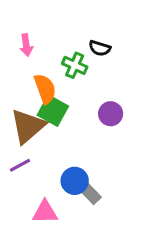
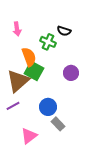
blue circle: (75, 181) -> (48, 107), moved
pink triangle: (45, 212) -> (29, 136), turned -36

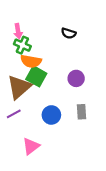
green cross: (48, 42) -> (22, 45), moved
orange semicircle: (29, 57) -> (31, 61), turned 120
gray rectangle: (58, 124) -> (81, 112), moved, turned 40

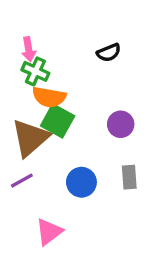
black semicircle: (69, 33) -> (109, 53), turned -40

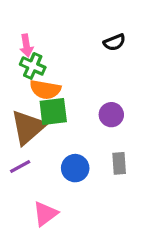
black semicircle: (109, 53) -> (114, 42), moved
green square: (58, 121) -> (53, 112), turned -36

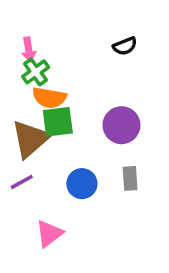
green cross: (33, 66) -> (36, 72), turned 30
purple circle: (111, 115) -> (121, 125), size x1.4

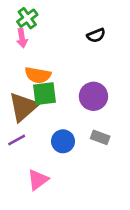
green cross: (36, 72) -> (27, 18), moved
gray rectangle: (130, 178) -> (100, 137), turned -66

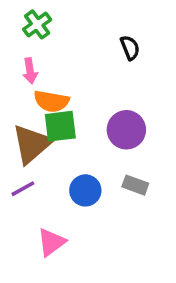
black semicircle: (96, 35) -> (130, 48), turned -90
pink arrow: (22, 38) -> (30, 71), moved

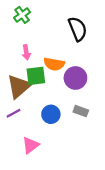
black semicircle: (130, 48) -> (78, 29), size x1.6
pink arrow: (30, 71) -> (26, 52), moved
orange semicircle: (51, 101) -> (54, 64), moved

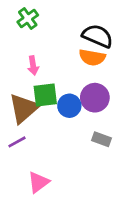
black semicircle: (78, 29) -> (98, 36), turned -45
orange semicircle: (54, 64) -> (92, 57), moved
blue circle: (51, 114) -> (69, 106), moved

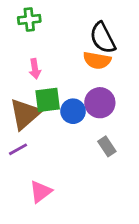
green cross: (28, 18) -> (29, 19), turned 30
black semicircle: (98, 36) -> (103, 38), turned -140
gray rectangle: (102, 139) -> (107, 146), turned 36

